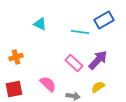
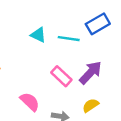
cyan triangle: (40, 24) -> (38, 35), moved

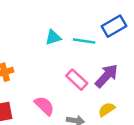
cyan triangle: (38, 35) -> (53, 37), turned -42

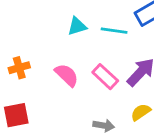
pink semicircle: (44, 106) -> (67, 75), moved

